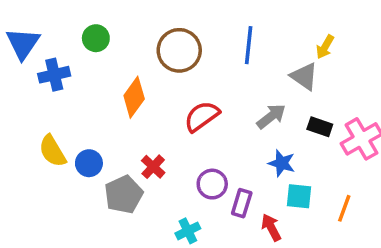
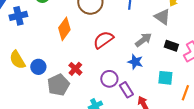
blue star: (282, 163) -> (135, 62), moved
cyan square: (299, 196) -> (165, 78), moved
purple rectangle: (242, 203) -> (126, 90), turned -49

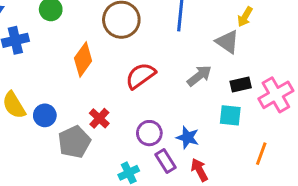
black rectangle: (171, 46) -> (241, 84), turned -32
blue star: (135, 62) -> (188, 137), moved
cyan square: (165, 78) -> (230, 115), moved
purple rectangle: (126, 90) -> (166, 161), moved

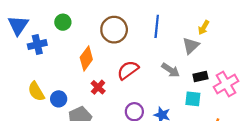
gray triangle: (227, 42) -> (191, 46), turned 42
gray arrow: (199, 76) -> (171, 70), turned 72
red cross: (99, 118) -> (98, 87), moved

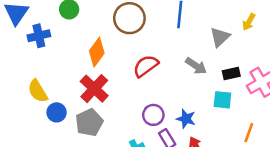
yellow arrow: (204, 27) -> (249, 22), moved
red cross: (98, 87) -> (94, 89), moved, size x1.6
blue circle: (59, 99) -> (57, 112), moved

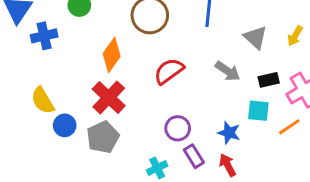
yellow arrow: (249, 22) -> (295, 36), moved
gray triangle: (220, 37) -> (255, 37), turned -35
blue star: (186, 119) -> (229, 133), moved
orange line: (249, 133) -> (289, 127), moved, turned 36

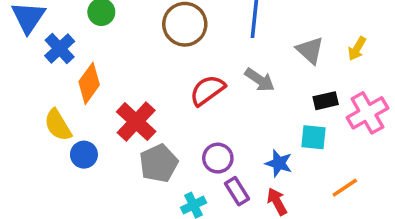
blue cross: (44, 36) -> (60, 49), turned -30
orange diamond: (112, 55) -> (89, 83), moved
gray arrow: (228, 71) -> (260, 80), moved
orange line: (289, 127) -> (345, 188), moved
gray pentagon: (103, 137) -> (159, 163), moved

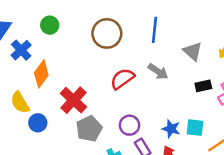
cyan square: (313, 137) -> (195, 128), moved

